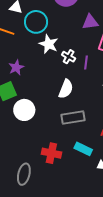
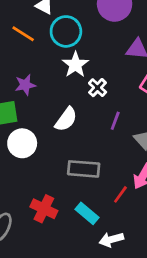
purple line: (86, 62) -> (115, 121), moved
white semicircle: (66, 89) -> (66, 119), moved

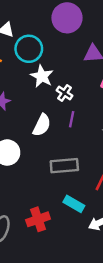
purple line: (115, 121) -> (72, 119), moved
red cross: (44, 209) -> (38, 219), moved, turned -35

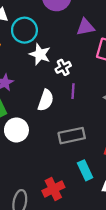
white cross: (64, 93) -> (63, 67), turned 35
cyan rectangle: (74, 204) -> (85, 170), turned 42

